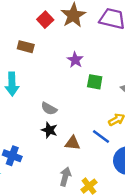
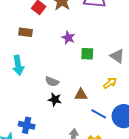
blue line: (101, 136) -> (99, 114), moved
brown triangle: (73, 143) -> (81, 95), moved

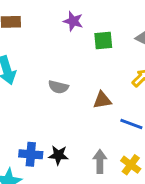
black star: (55, 100) -> (58, 155), moved

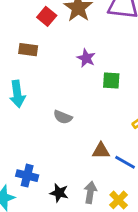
brown triangle: (102, 100) -> (101, 151), moved
black star: (58, 155) -> (59, 193), moved

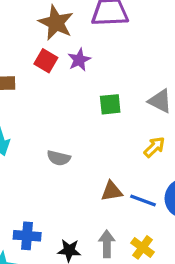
red square: (47, 16) -> (46, 61), moved
purple star: (86, 58) -> (79, 60), moved, turned 30

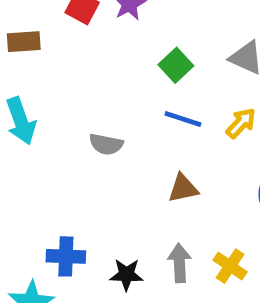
green square: (110, 104) -> (176, 65), turned -35
blue line: (143, 200) -> (183, 119), moved

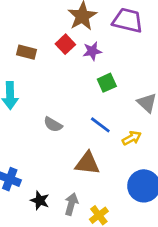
green square: (176, 65) -> (107, 83), moved
brown triangle: (183, 188) -> (87, 163), size x1.4

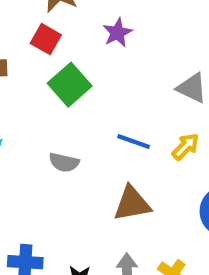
purple star: (92, 51) -> (117, 33), moved
green square: (107, 83) -> (70, 85), moved, size x1.4

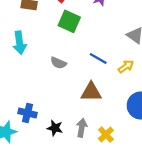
green square: (70, 85) -> (69, 21), turned -35

